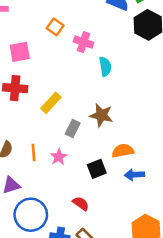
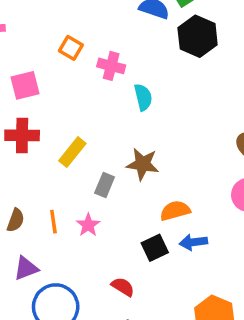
black square: (97, 169) -> (155, 248), moved

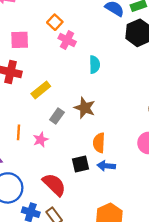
pink cross: (111, 66) -> (67, 40), moved
orange semicircle: (175, 211) -> (99, 143), turned -84
red semicircle: (123, 287) -> (54, 185), size x1.6

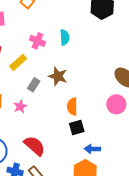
pink cross: (67, 40) -> (38, 41), moved
black square: (81, 164) -> (77, 128), moved
blue arrow: (106, 166) -> (92, 149), moved

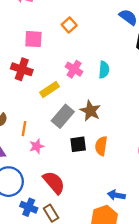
gray rectangle: (34, 85) -> (63, 116), size x1.5
pink star: (20, 106) -> (37, 146), moved
black square: (77, 128) -> (78, 144), moved

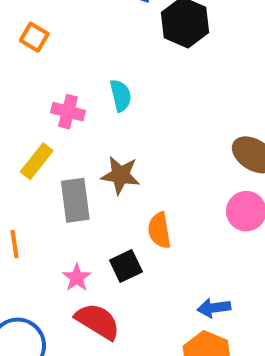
gray rectangle: (63, 116) -> (75, 200), turned -30
black square: (78, 144) -> (126, 266), moved
pink star: (37, 146) -> (77, 278), moved

